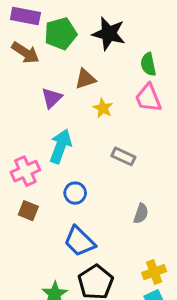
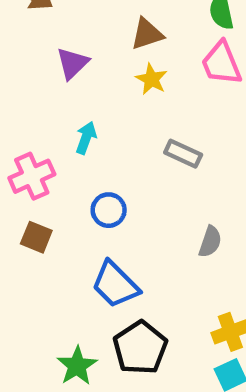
brown triangle: (85, 79) -> (147, 34), moved
cyan arrow: (61, 146) -> (86, 138), size x0.6

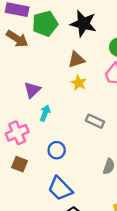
purple triangle: (72, 63) -> (32, 90), moved

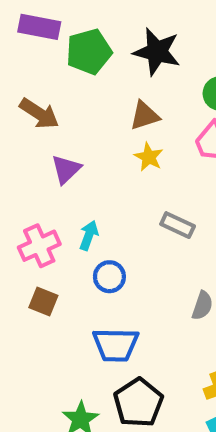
brown arrow: (17, 39) -> (39, 114), moved
cyan arrow: (45, 113) -> (89, 235), moved
blue trapezoid: (60, 189) -> (116, 345), turned -44

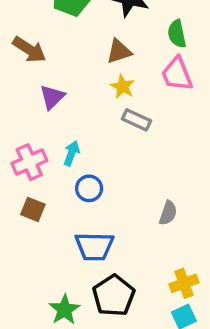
gray rectangle: (178, 225) -> (136, 120), moved

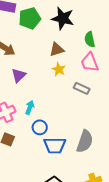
gray rectangle: (136, 120) -> (82, 88), moved
gray semicircle: (168, 213) -> (85, 141), size x1.6
blue trapezoid: (94, 246) -> (55, 145), moved

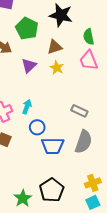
green pentagon: (30, 18) -> (27, 28), moved, turned -30
purple triangle: (19, 75) -> (29, 66), moved
gray rectangle: (82, 88) -> (79, 111), moved

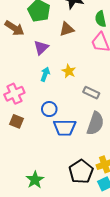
yellow star: (57, 68) -> (69, 71), moved
cyan arrow: (27, 107) -> (45, 74), moved
black pentagon: (52, 190) -> (81, 172), moved

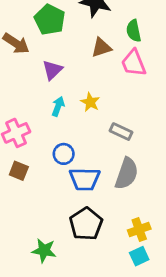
brown triangle: (67, 29) -> (101, 48), moved
black pentagon: (81, 172) -> (86, 224), moved
green star: (35, 180) -> (44, 250), turned -30

